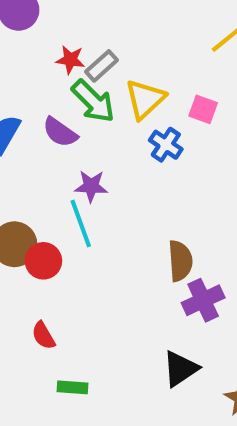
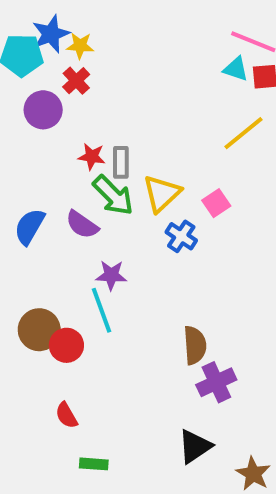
gray rectangle: (101, 66) -> (121, 162), turned -48
pink square: (203, 109) -> (216, 203), turned 36

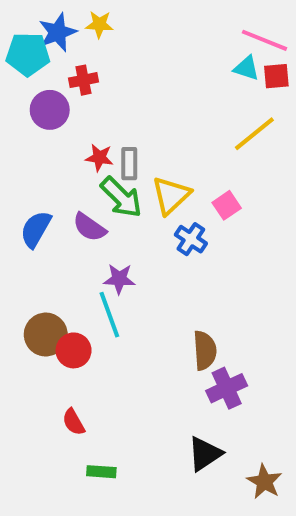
yellow star: (80, 46) -> (99, 24), moved
red cross: (76, 81) -> (83, 80), turned 32

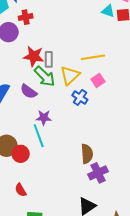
yellow line: (254, 134) -> (93, 57), moved, turned 30
red star: (99, 158) -> (34, 56), size x1.5

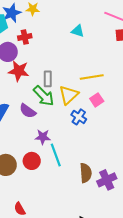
cyan triangle: (108, 11) -> (78, 31), moved
red star: (34, 56) -> (19, 71), moved
cyan line: (39, 136) -> (56, 155), moved
red circle: (21, 154) -> (32, 161), moved
purple cross: (98, 173) -> (107, 180), moved

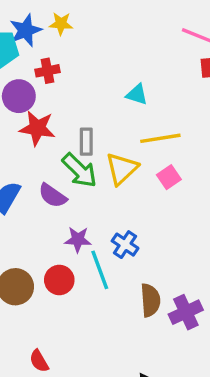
cyan triangle: (78, 31) -> (137, 94), moved
blue cross: (79, 117) -> (125, 245), moved

